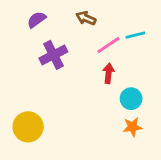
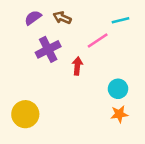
brown arrow: (86, 18) -> (62, 18), moved
cyan line: (135, 35) -> (121, 20), moved
red arrow: (108, 73) -> (77, 66), moved

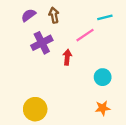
brown arrow: (62, 18) -> (54, 15), turned 56
yellow circle: (25, 114) -> (35, 109), moved
orange star: (119, 114) -> (103, 108), moved

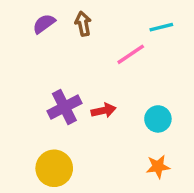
purple cross: (42, 43) -> (64, 107), moved
red arrow: (67, 57) -> (104, 110), moved, turned 72

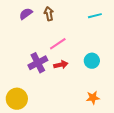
pink line: (131, 54) -> (58, 44), moved
cyan circle: (158, 119) -> (92, 61), moved
yellow circle: (54, 168) -> (17, 99), moved

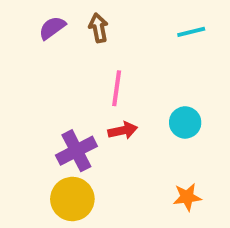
pink line: (58, 44) -> (117, 88), turned -48
purple cross: (38, 63) -> (76, 151), moved
yellow circle: (17, 99) -> (72, 199), moved

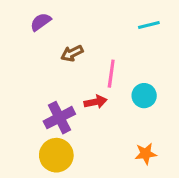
brown arrow: (99, 28) -> (72, 53), moved, turned -105
pink line: (117, 88) -> (111, 74), moved

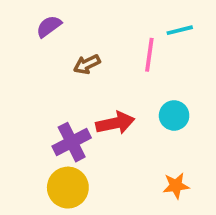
pink line: (111, 74) -> (149, 55), moved
red arrow: (96, 102) -> (115, 123), size x1.4

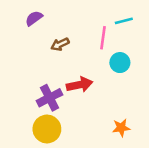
cyan circle: (174, 115) -> (120, 63), moved

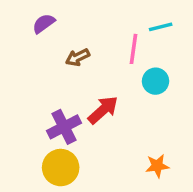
red arrow: (79, 85) -> (103, 110), turned -30

